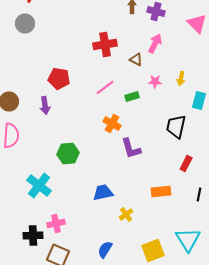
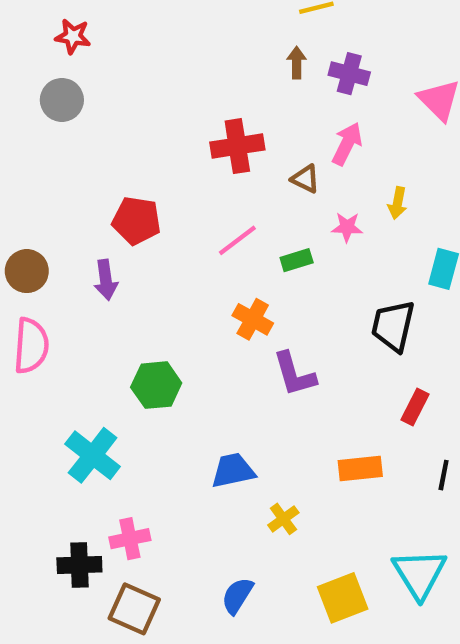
yellow arrow: (181, 78) -> (397, 203), moved

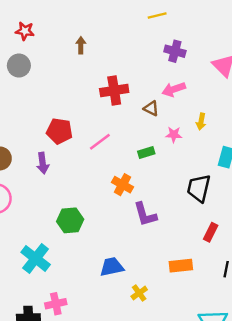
brown arrow: (297, 63) -> (81, 45), moved
pink arrow: (347, 144) -> (174, 89), turned -135
pink line: (237, 240) -> (100, 142), moved

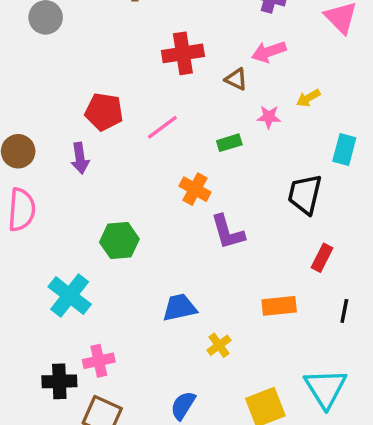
yellow arrow: (201, 121) -> (308, 98), turned 49

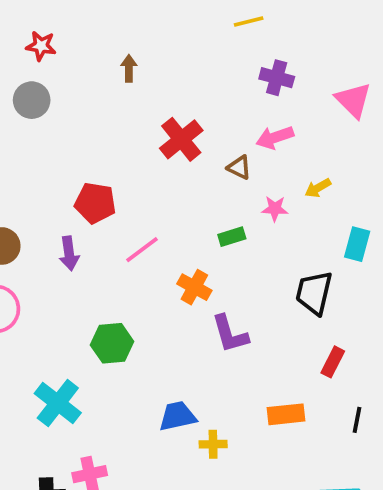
red cross: (183, 53) -> (181, 139), turned -30
pink line: (162, 127) -> (142, 250), moved
yellow cross: (219, 345) -> (213, 444), moved, turned 35

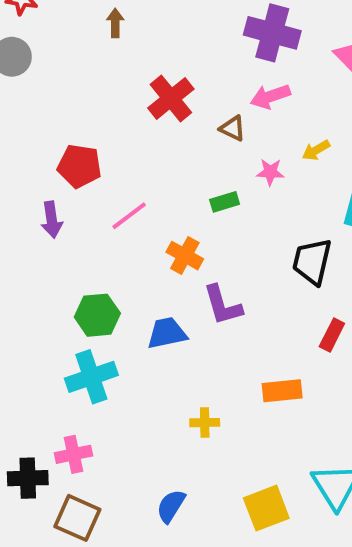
purple cross: (277, 78) -> (272, 33), size x1.5
cyan cross: (58, 403) -> (91, 377), moved, turned 33
blue trapezoid: (178, 416) -> (167, 333), moved

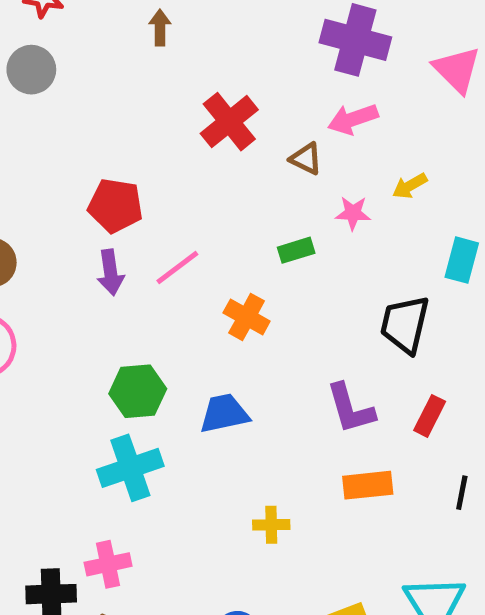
purple arrow: (52, 220) -> (111, 272), moved
purple L-shape: (223, 305) -> (350, 409), moved

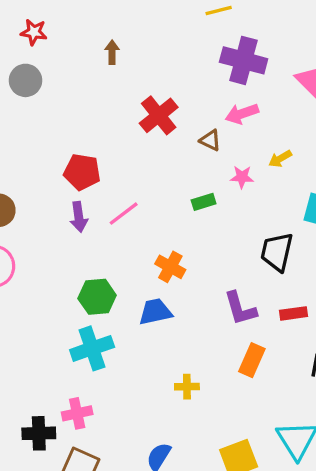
orange cross: (247, 317) -> (170, 267), moved
red rectangle: (430, 416) -> (293, 313), turned 55
orange rectangle: (368, 485) -> (252, 360), turned -60

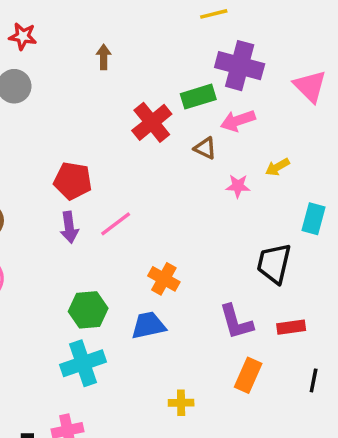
green rectangle: (204, 202) -> (198, 97), moved, size x1.4

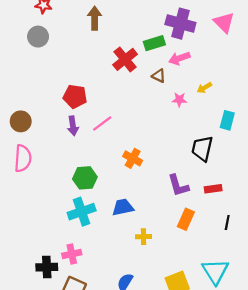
brown arrow: (104, 57) -> (95, 18), size x1.5
pink triangle: (310, 86) -> (224, 22), moved
blue trapezoid: (148, 325) -> (123, 207), moved

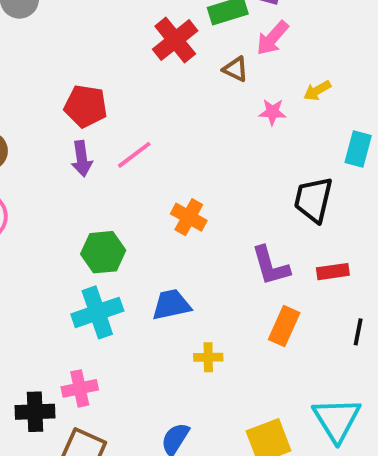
pink arrow: (179, 58) -> (272, 38), turned -30

